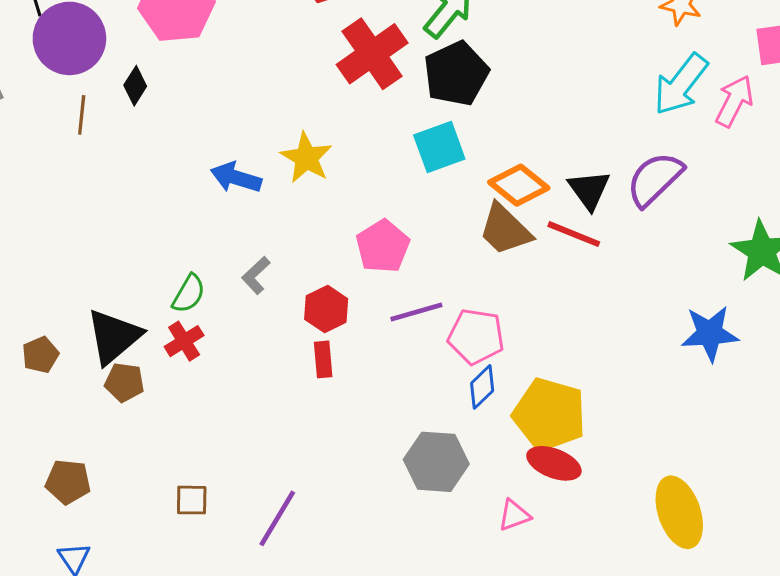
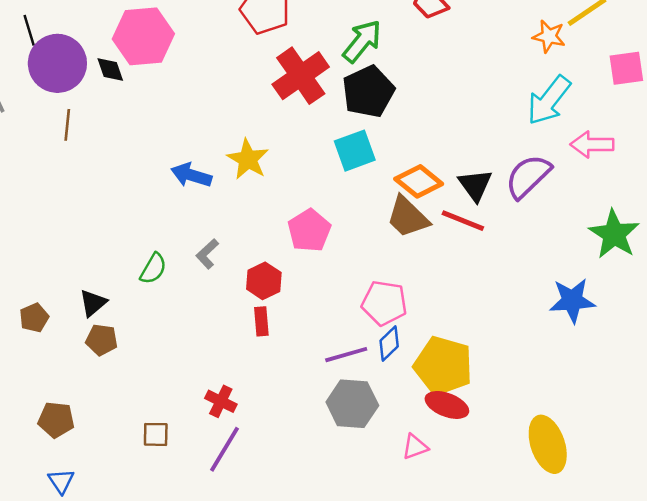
black diamond: (135, 86) -> (110, 70), moved, turned -52
pink arrow: (734, 101) -> (592, 144), moved, turned -117
purple line: (416, 312) -> (346, 355), moved
black triangle: (114, 336) -> (93, 303), size x0.6
red cross: (184, 341) -> (221, 401), moved, turned -32

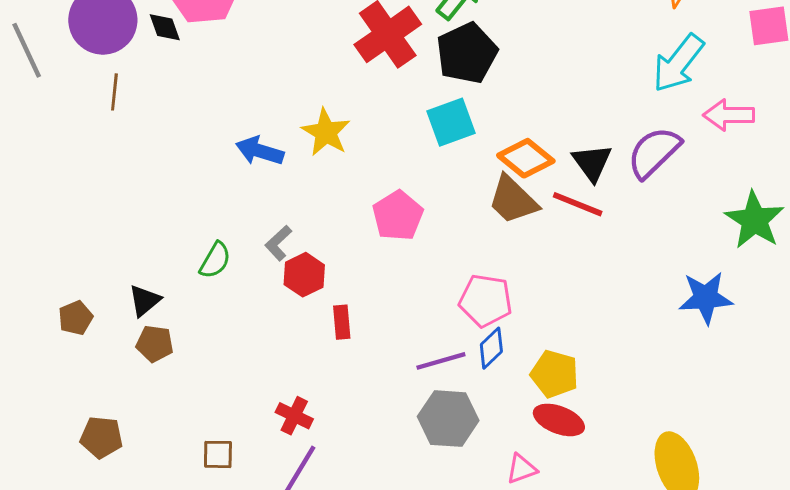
red hexagon: (264, 281) -> (304, 275), moved
yellow pentagon: (443, 366) -> (555, 374), size x0.7

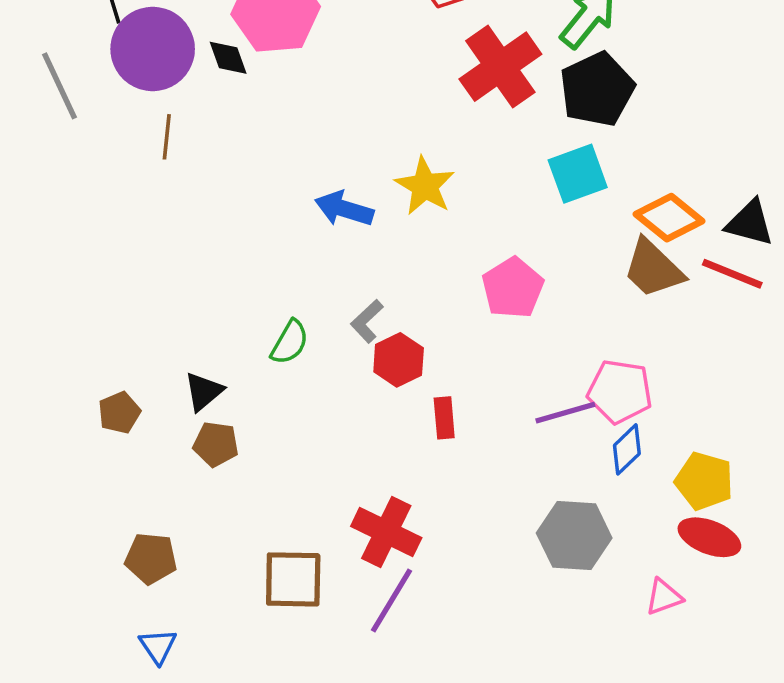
black triangle: (592, 162) -> (750, 223), turned -39
purple line: (441, 361) -> (565, 413), moved
red cross: (294, 416) -> (386, 532), size x1.5
brown square: (218, 454) -> (293, 579), size x1.6

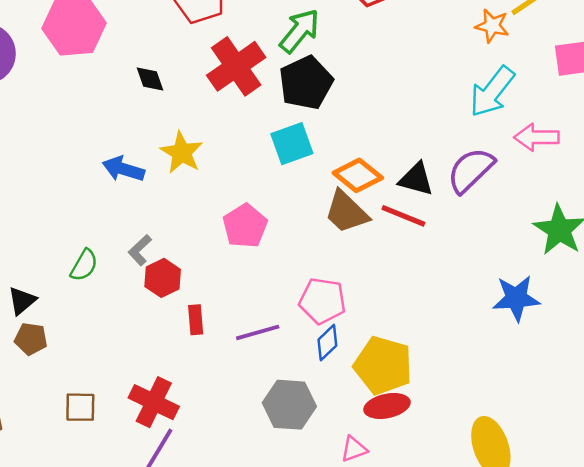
black diamond: (228, 58) -> (150, 79), moved
purple line: (565, 413) -> (258, 332), moved
yellow pentagon: (704, 481) -> (383, 365), size x1.4
red ellipse: (709, 537) -> (387, 406), turned -33
brown square: (293, 579) -> (80, 407), moved, size x0.7

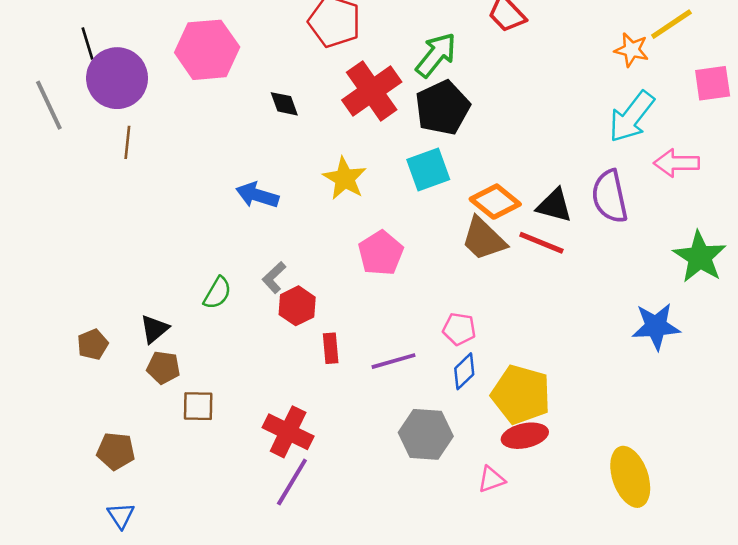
yellow star: (182, 152) -> (345, 178), moved
purple semicircle: (471, 170) -> (610, 196), turned -58
pink pentagon: (322, 301) -> (459, 329), size x0.7
brown square: (80, 407) -> (198, 406), moved

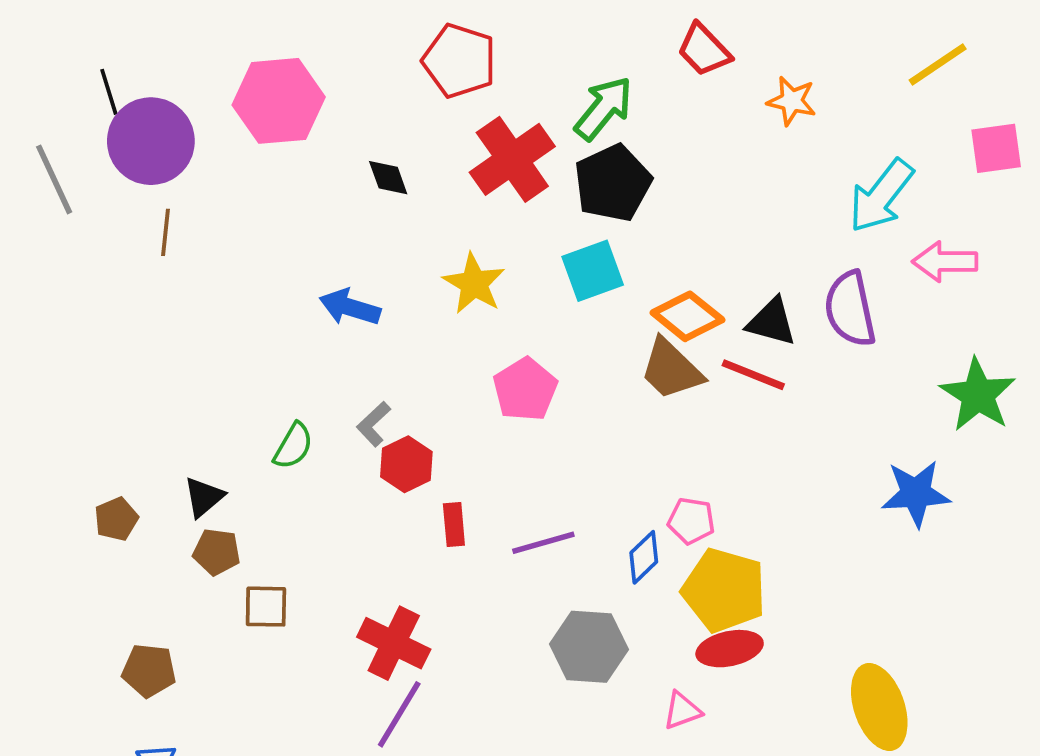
orange star: (632, 50) -> (792, 101), moved
pink pentagon: (459, 329) -> (691, 521), moved

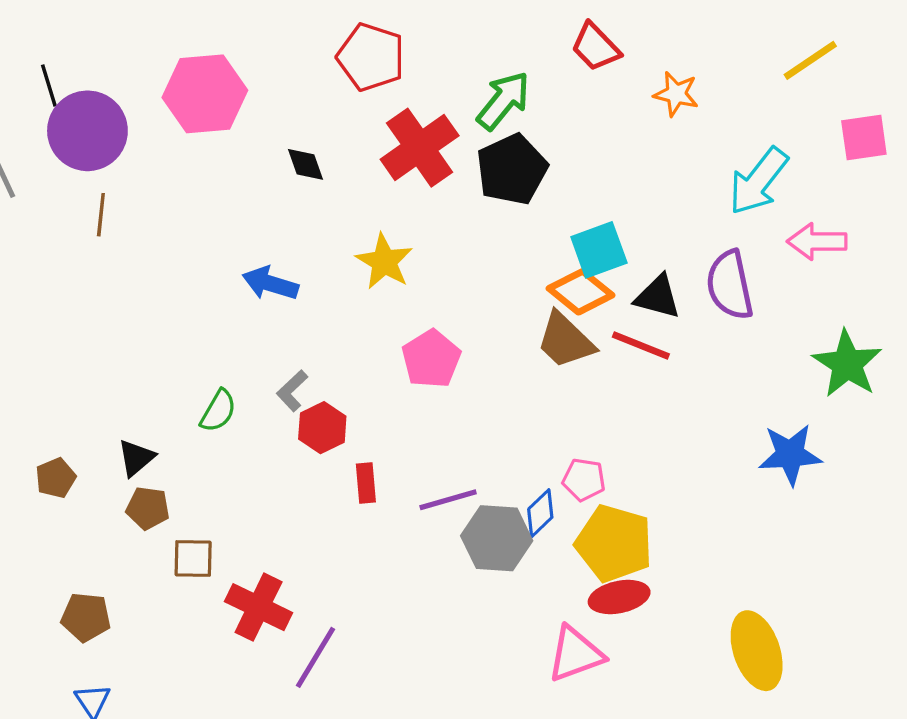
cyan square: (593, 271) -> (599, 250), moved
red cross: (394, 643) -> (259, 607), moved
gray hexagon: (589, 647) -> (497, 538), moved
pink triangle: (682, 711) -> (575, 654), size x1.6

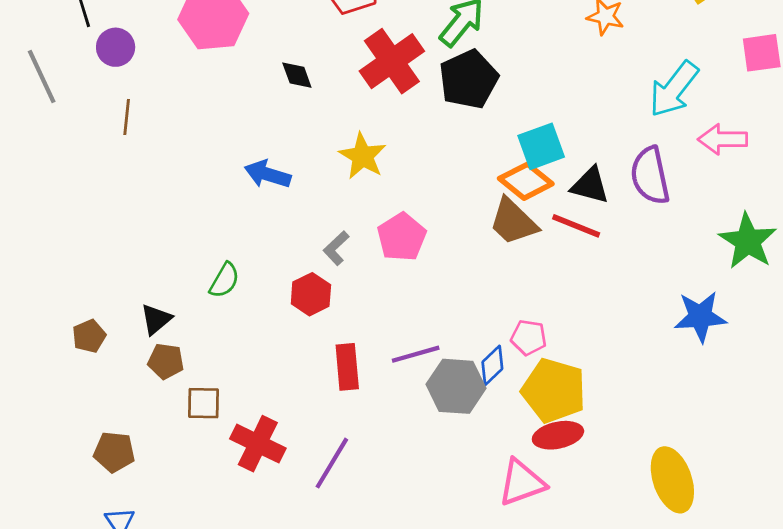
purple circle: (87, 131) -> (116, 47), size x0.6
gray L-shape: (292, 391) -> (336, 248), moved
red rectangle: (366, 483) -> (347, 367), moved, size x1.4
purple line: (316, 657) -> (332, 463), moved

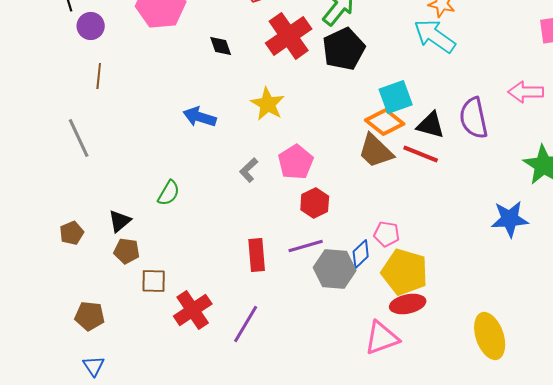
gray line: (42, 77) -> (79, 138), moved
cyan arrow: (674, 89) -> (435, 36), moved, turned 87
red hexagon: (311, 294) -> (315, 203), moved
red cross: (258, 444) -> (193, 310), turned 30

